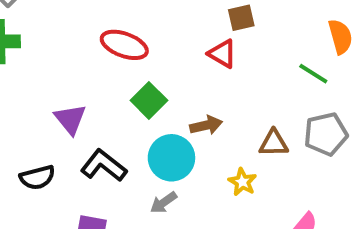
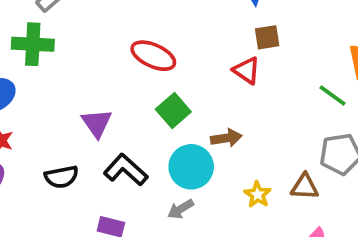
brown triangle: (274, 143) -> (305, 187), moved

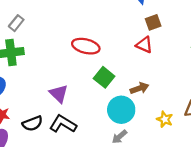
black L-shape: (126, 170) -> (63, 124), moved
black semicircle: (61, 177) -> (32, 123), moved

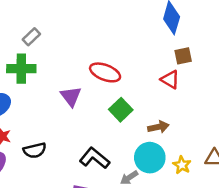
purple triangle: (59, 94) -> (71, 96), moved
cyan circle: (121, 110) -> (150, 158), moved
black L-shape: (63, 124) -> (94, 158), moved

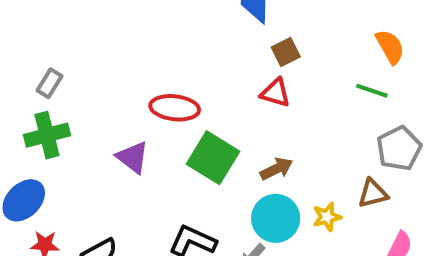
green square: (121, 110) -> (213, 158), size x1.4
yellow star: (182, 165) -> (327, 217), turned -30

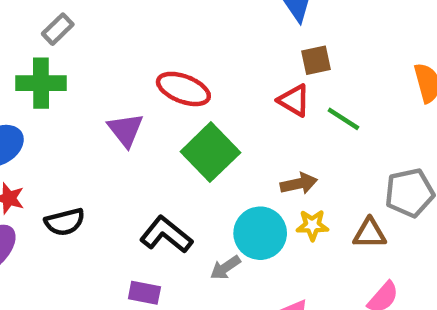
green line: (372, 91) -> (343, 119), moved
brown arrow: (276, 169) -> (299, 184), moved
yellow star: (327, 217) -> (312, 225), moved

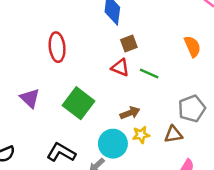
red ellipse: (183, 89) -> (57, 47), moved, turned 72

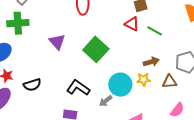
brown arrow: (130, 113) -> (151, 62), moved

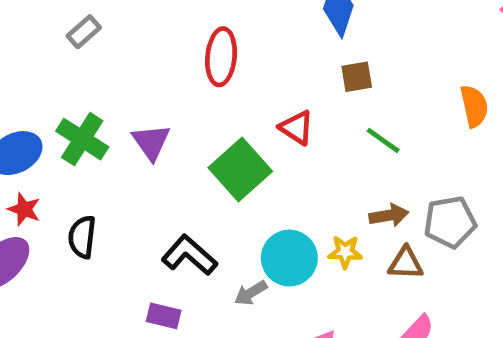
green cross: (18, 23) -> (82, 139), moved, turned 30
red triangle: (132, 24) -> (297, 128), moved
brown arrow: (151, 62) -> (389, 215), moved
black semicircle: (32, 85) -> (82, 237), turned 108

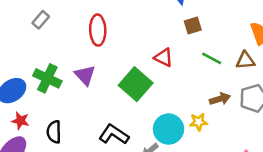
red ellipse: (221, 57) -> (98, 30), moved
brown triangle: (406, 263) -> (245, 60), moved

